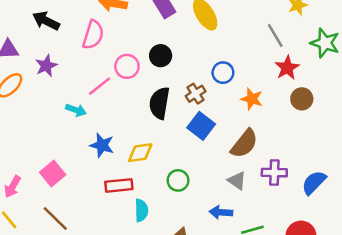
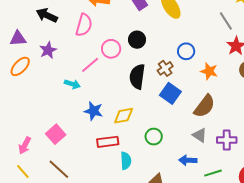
purple cross: (274, 173) -> (227, 140), moved

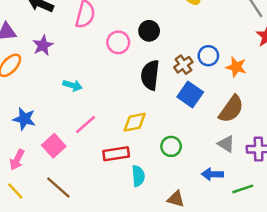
blue circle: (186, 51) -> (208, 56), moved
pink line: (90, 65) -> (86, 125), moved
blue star: (93, 111) -> (24, 119), moved

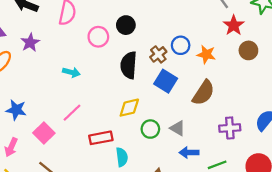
cyan arrow: (73, 85) -> (71, 72), moved
yellow diamond: (135, 122) -> (129, 108), moved
gray triangle: (226, 144) -> (178, 128), moved

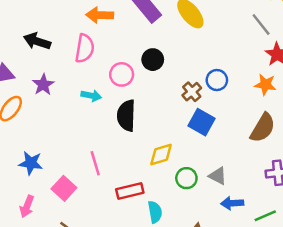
orange star: (206, 54) -> (265, 85), moved
black semicircle: (129, 65) -> (126, 116), moved
cyan arrow: (71, 72) -> (91, 96), moved
brown semicircle: (203, 93) -> (263, 128), moved
pink line: (72, 113) -> (95, 163), turned -60

